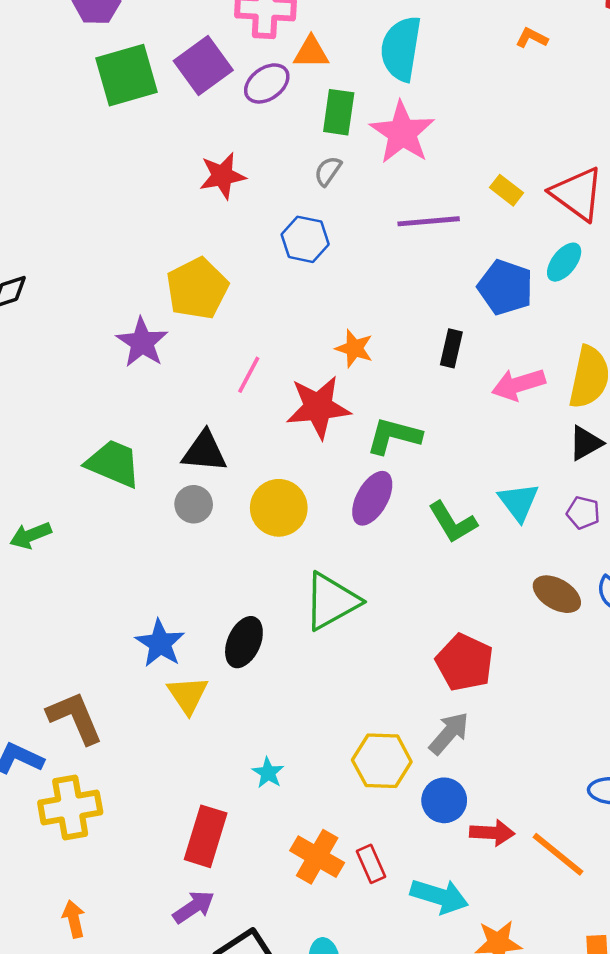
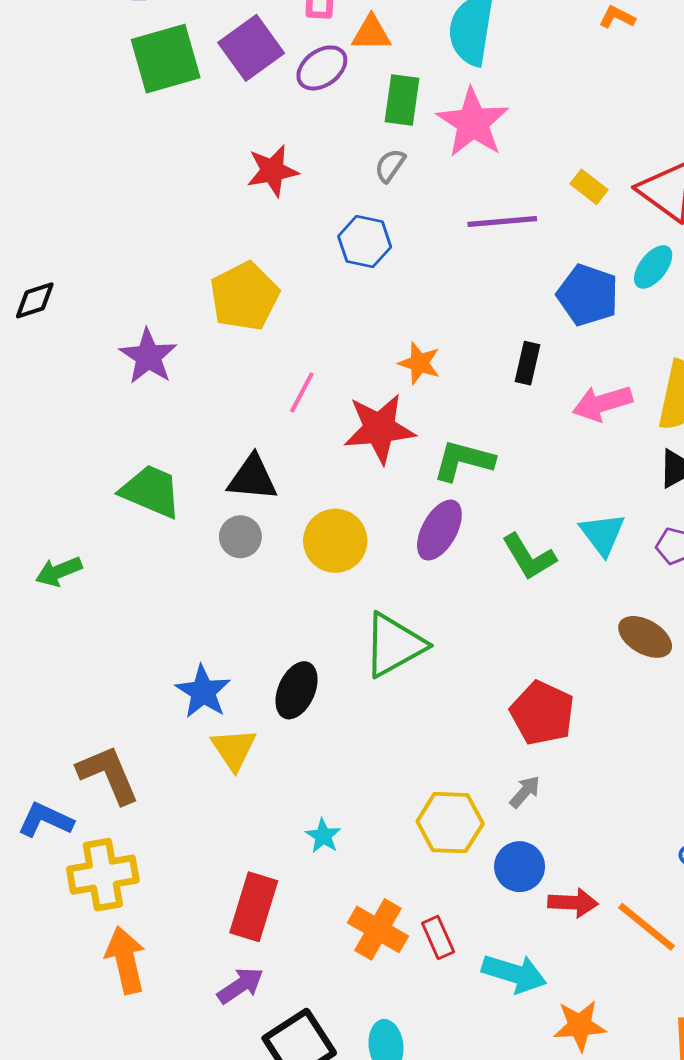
purple star: (142, 342) -> (148, 356), moved
gray arrow: (449, 733) -> (525, 792), size x0.7
orange arrow: (74, 919) -> (126, 960), moved, size x1.6

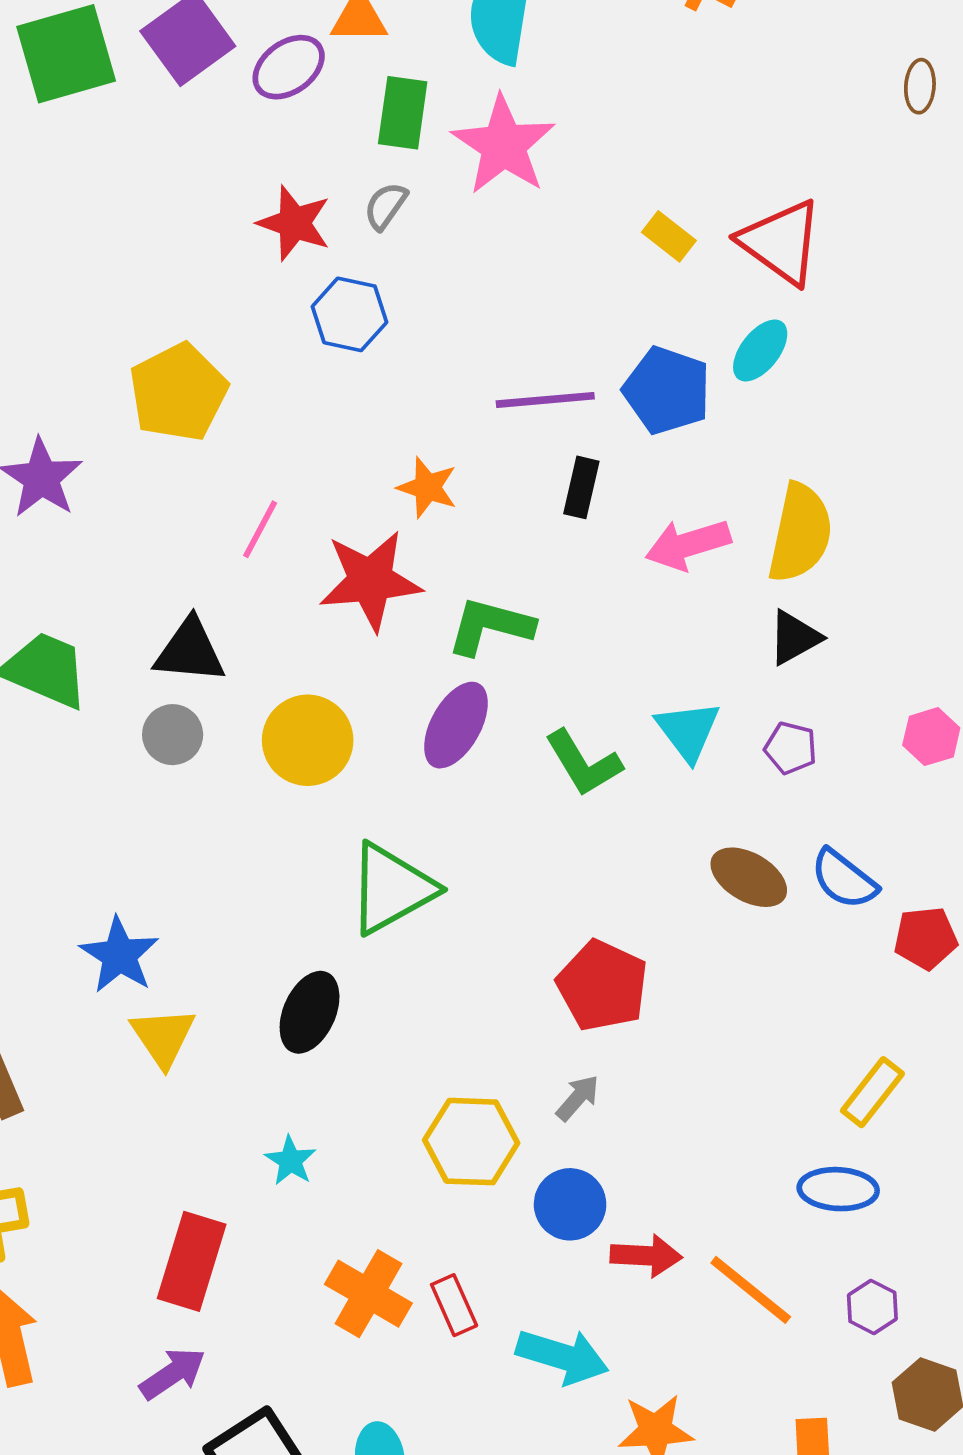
red star: (272, 171) -> (294, 223), moved, turned 30
purple line: (502, 222) -> (545, 400), moved
black ellipse: (297, 690) -> (310, 1012), moved

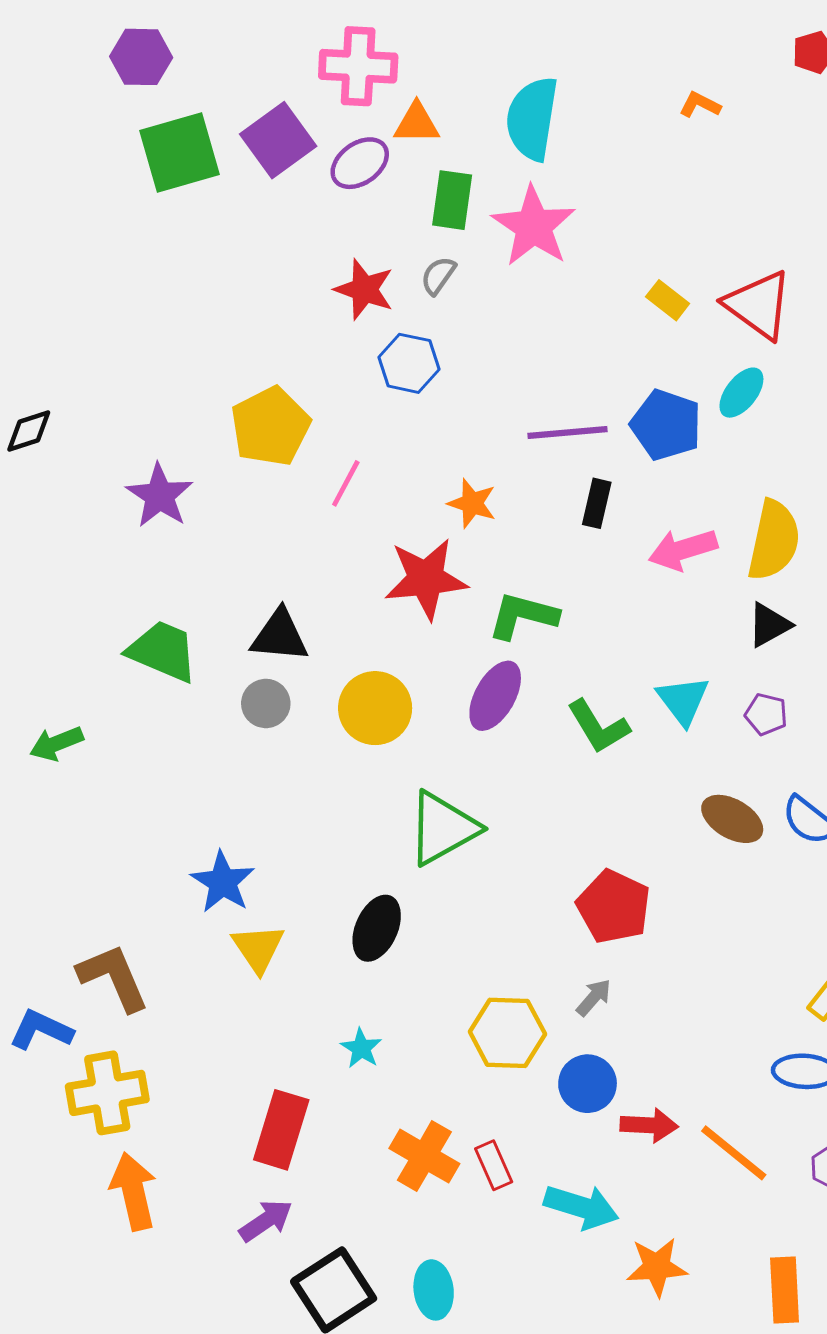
pink line: (260, 529) -> (346, 483), moved

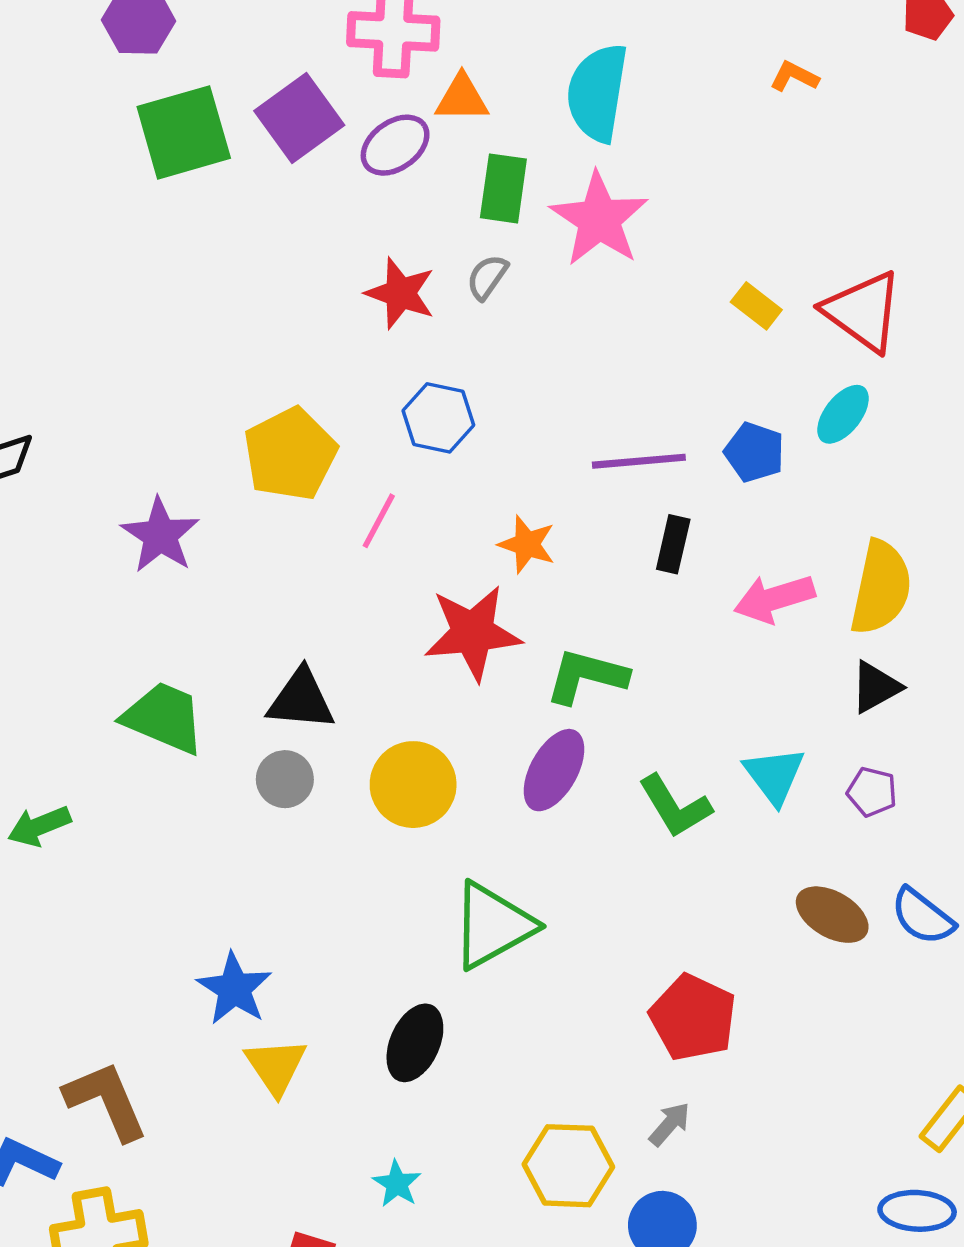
blue hexagon: (409, 363) -> (438, 418), moved
blue pentagon: (666, 425) -> (754, 452), size x0.7

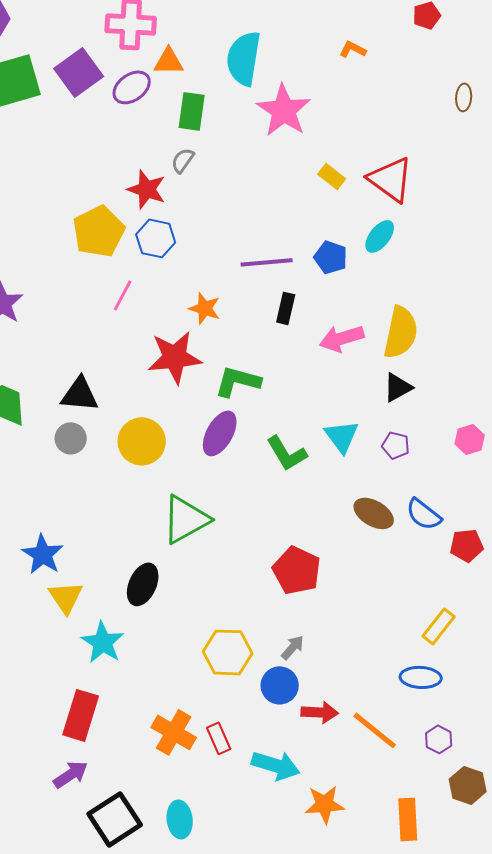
pink star: (599, 219) -> (284, 110), moved
red star: (400, 293) -> (147, 189), moved
yellow pentagon: (290, 454) -> (99, 231), moved
gray arrow: (670, 1124) -> (293, 647), moved
cyan star: (397, 1184) -> (103, 642), moved, size x1.6

